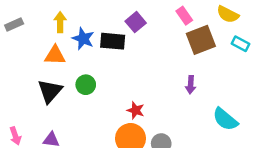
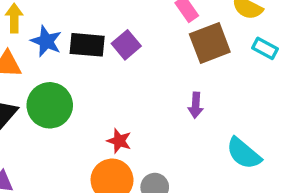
purple square: (136, 22) -> (126, 45), moved
green circle: (86, 85) -> (50, 105), size x1.6

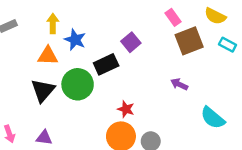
black rectangle: (87, 45) -> (106, 64), moved, turned -30
purple arrow: (196, 105) -> (179, 84), turned 112

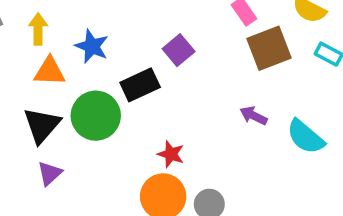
yellow arrow: (53, 24) -> (38, 29), moved
cyan semicircle: (213, 118) -> (306, 137), moved
purple triangle: (44, 138) -> (50, 173), moved, turned -49

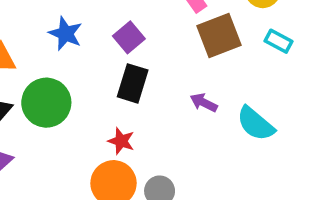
blue star: (92, 46) -> (66, 34), moved
black rectangle: (140, 85) -> (133, 83), moved, turned -48

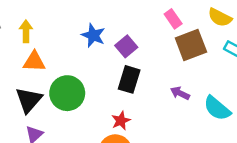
blue star: (66, 34) -> (93, 35), moved
red star: (121, 141) -> (121, 121), turned 30

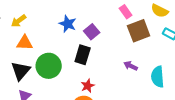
yellow arrow: (26, 31) -> (19, 21), turned -126
black rectangle: (129, 79) -> (83, 55), moved
cyan semicircle: (217, 108) -> (158, 77), turned 45

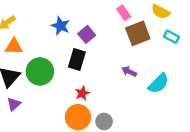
cyan semicircle: (158, 77) -> (158, 83), turned -130

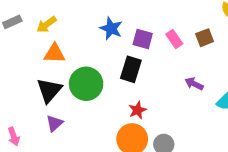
pink rectangle: (124, 13) -> (174, 39), moved
brown square: (138, 33) -> (205, 38), size x0.6
purple square: (87, 34) -> (143, 39), turned -35

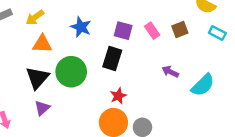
blue star: (111, 28) -> (81, 27), moved

